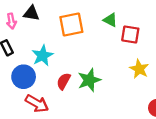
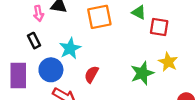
green star: (89, 80) -> (142, 73), moved

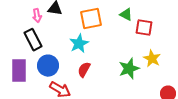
black rectangle: (34, 41) -> (33, 40), size x1.5
cyan star: (70, 48) -> (79, 44), moved

